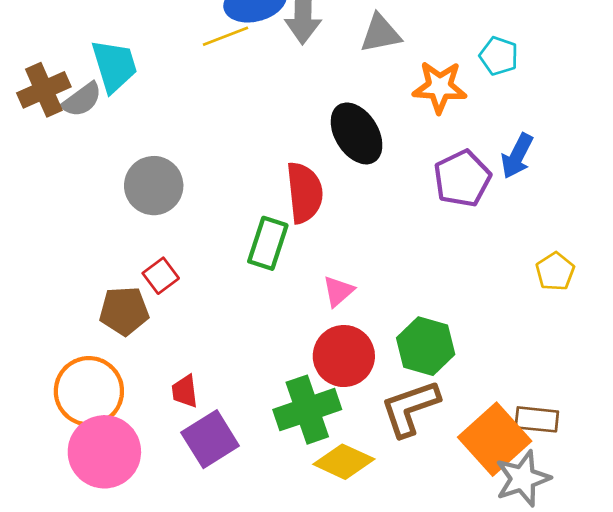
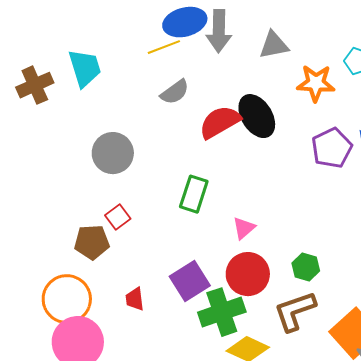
gray semicircle: (82, 100) -> (175, 92), moved
red semicircle: (304, 193) -> (220, 122), moved, turned -114
green hexagon: (426, 346) -> (306, 267), size x0.7
purple square: (210, 439) -> (190, 281), moved

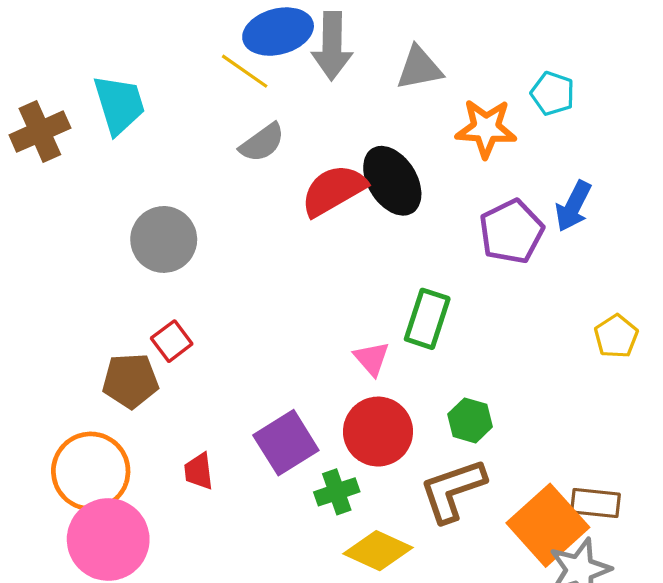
yellow line: (164, 47) -> (245, 71), turned 56
green rectangle: (194, 194) -> (427, 319), moved
pink triangle: (244, 228) -> (372, 359), turned -30
green cross: (222, 312) -> (337, 492), size x0.6

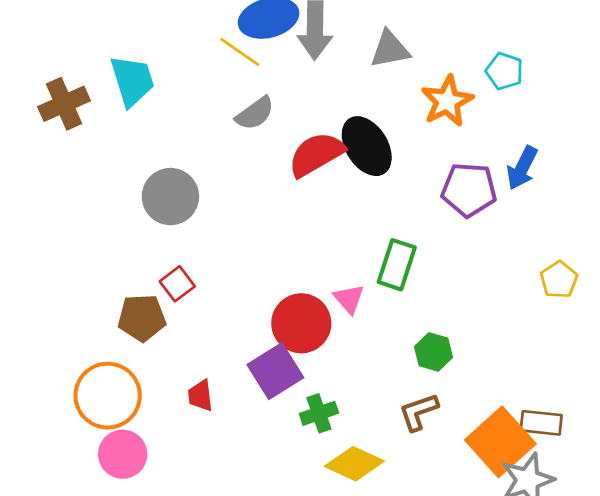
orange star: (486, 128) -> (447, 101), turned -30
purple pentagon: (511, 232) -> (469, 190), turned 30
red circle: (378, 432) -> (301, 323), moved
brown L-shape: (453, 490) -> (419, 412), size x0.7
pink circle: (108, 539) -> (123, 454), size x0.7

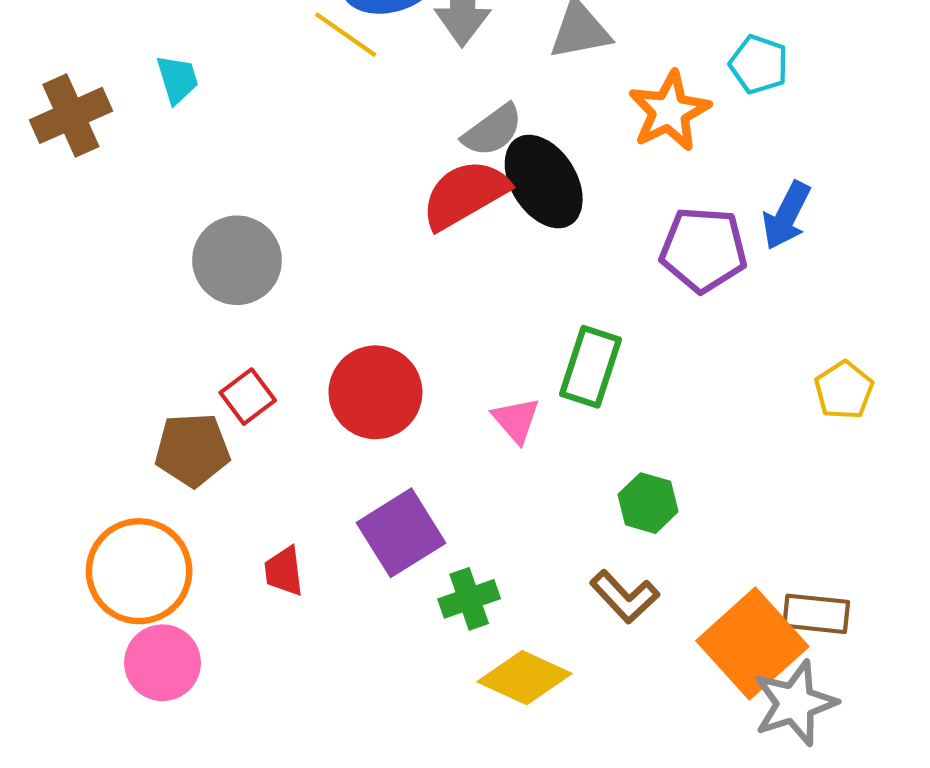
cyan trapezoid: (132, 81) -> (177, 79), size x0.6
gray semicircle: (255, 113) -> (493, 130), moved
red circle: (301, 323) -> (375, 392), moved
brown L-shape: (419, 412) -> (625, 597), turned -114

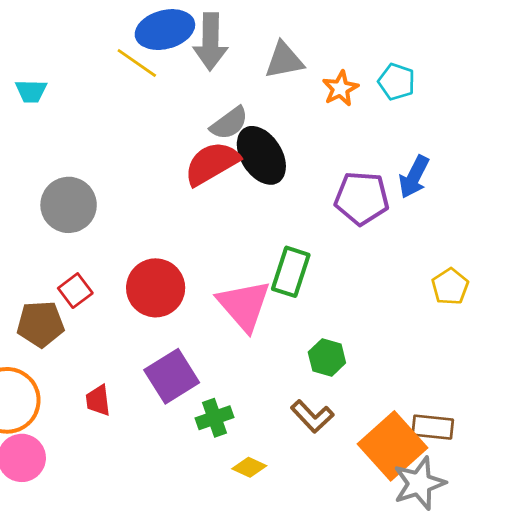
cyan trapezoid: (177, 79) -> (31, 91), turned 108
orange star: (669, 111) -> (340, 88), moved, size x0.7
pink triangle: (516, 420) -> (244, 305), size x1.8
yellow diamond: (524, 678) -> (249, 467), size x0.6

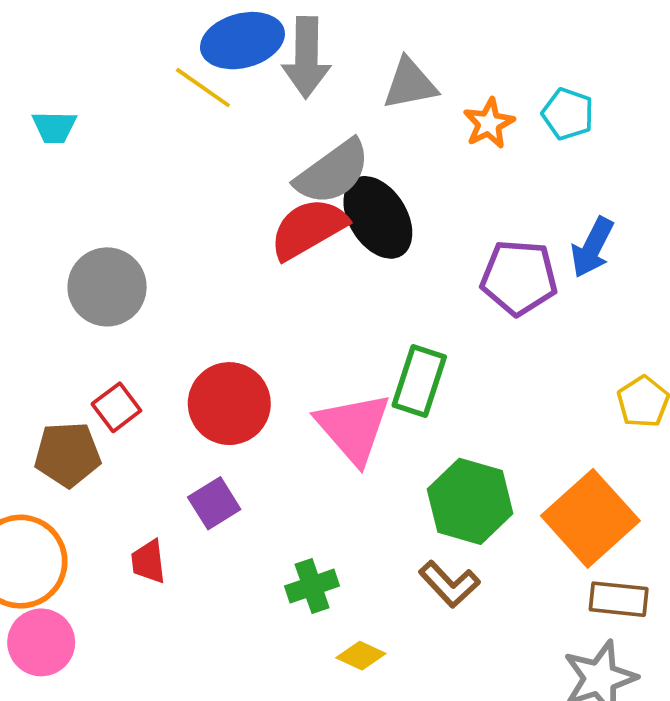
gray semicircle: (229, 123) -> (333, 172), size x1.4
green hexagon: (327, 358) -> (470, 501), size x1.6
purple square: (172, 376) -> (214, 503), moved, size x0.7
orange square: (393, 446) -> (590, 518), moved

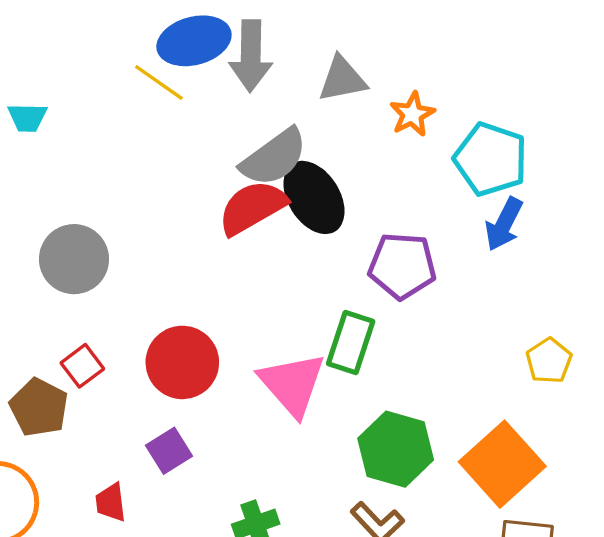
cyan pentagon: (568, 114) -> (491, 159), moved, size x1.6
purple pentagon: (519, 278) -> (402, 266), moved
brown pentagon: (68, 454) -> (39, 407), turned 30

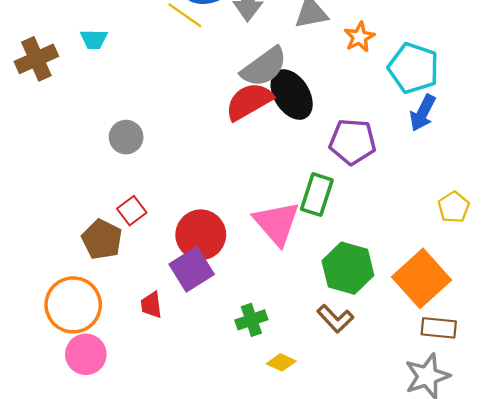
gray circle: (74, 259) -> (126, 137), size x0.7
red circle: (182, 362) -> (201, 235), moved
purple square: (169, 451) -> (192, 269), size x1.4

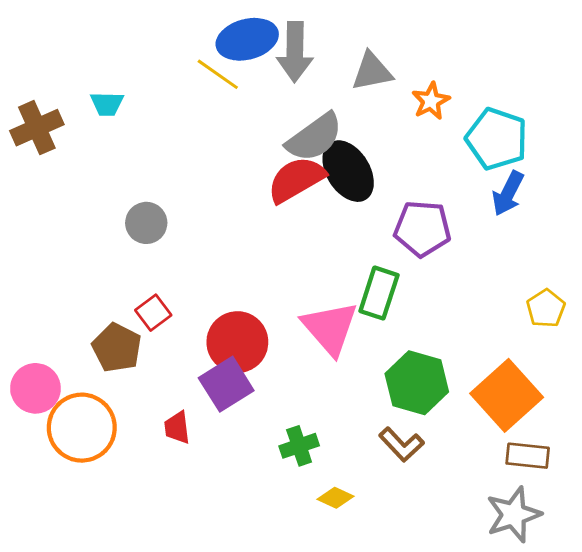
pink circle: (86, 354) -> (35, 388), moved

